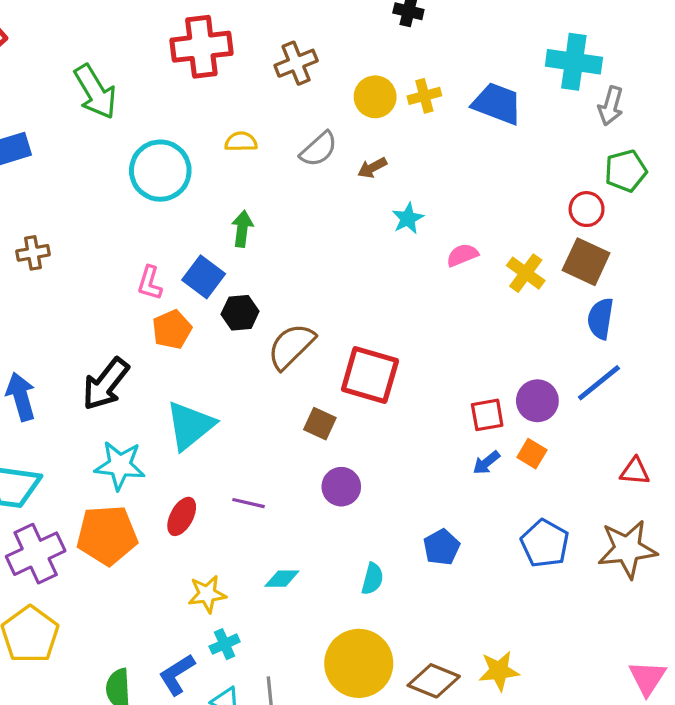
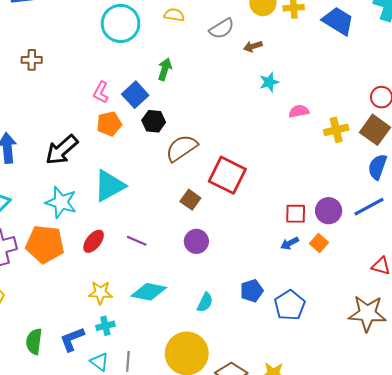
yellow cross: (526, 273) -> (336, 130), turned 30
blue pentagon: (545, 543) -> (290, 305), moved
cyan diamond: (282, 579) -> (149, 292), size x1.6

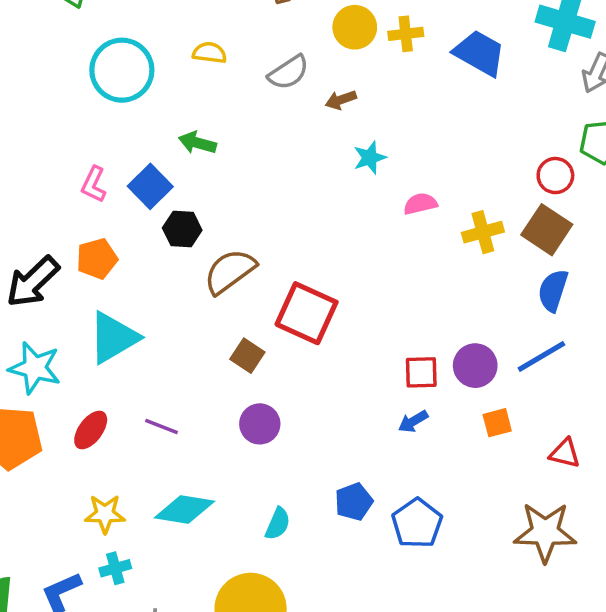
green arrow: (165, 69) -> (197, 143), turned -90
orange pentagon: (109, 124) -> (97, 259), moved
orange square: (319, 243) -> (497, 423), moved, turned 36

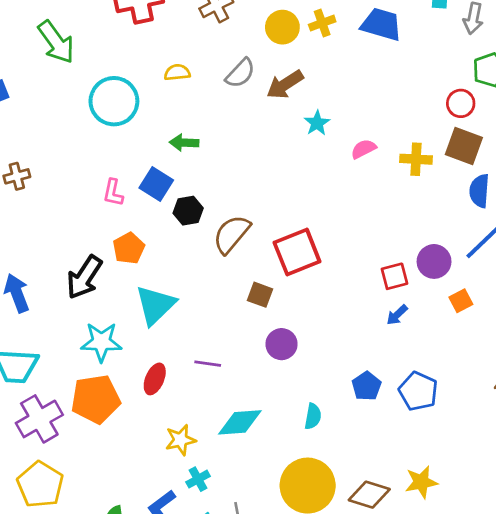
brown arrow: (341, 100) -> (285, 85), size x1.6
yellow cross: (483, 232) -> (416, 159), turned 32
red square: (307, 313) -> (297, 252), turned -33

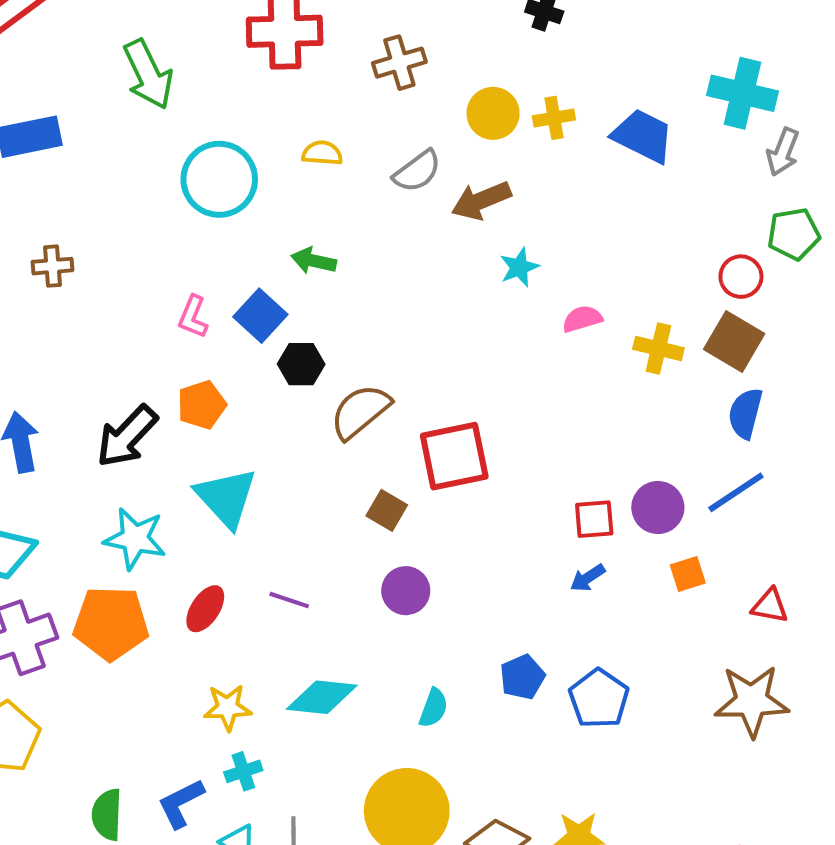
cyan triangle: (155, 305) -> (226, 498), turned -39

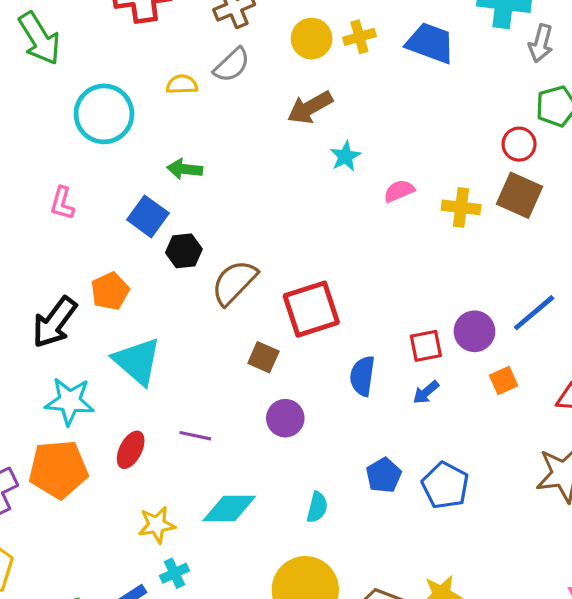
gray semicircle: (417, 171) -> (232, 65), moved
pink L-shape: (193, 317) -> (62, 203), moved
blue semicircle: (745, 413) -> (362, 376), moved

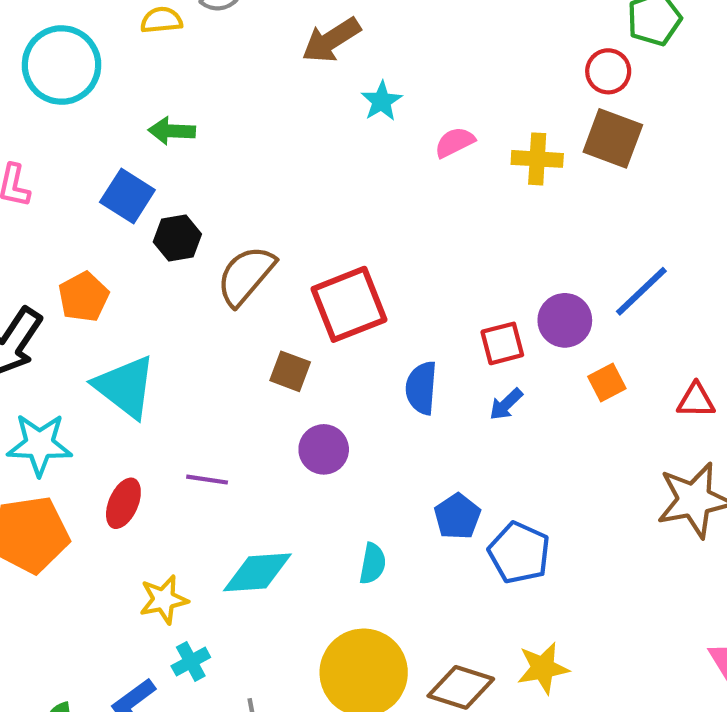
blue pentagon: (445, 485) -> (519, 553), moved

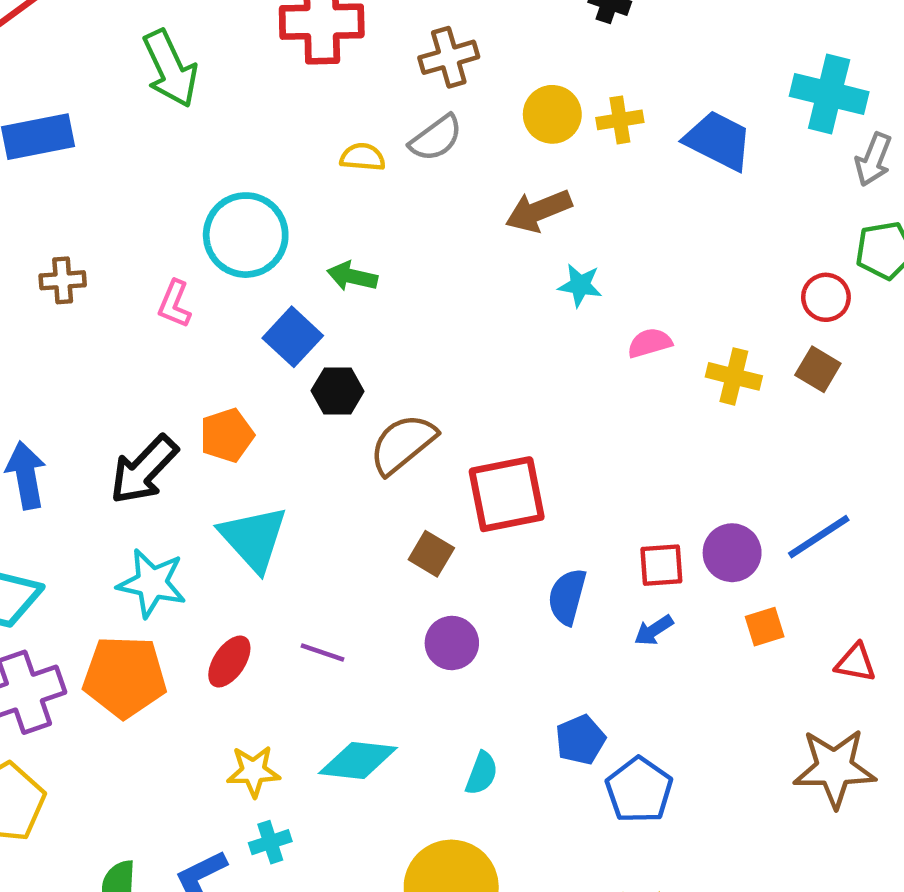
cyan circle: (62, 65) -> (246, 235), moved
cyan star: (382, 101) -> (580, 285), turned 30
brown square: (613, 138) -> (818, 369), size x0.7

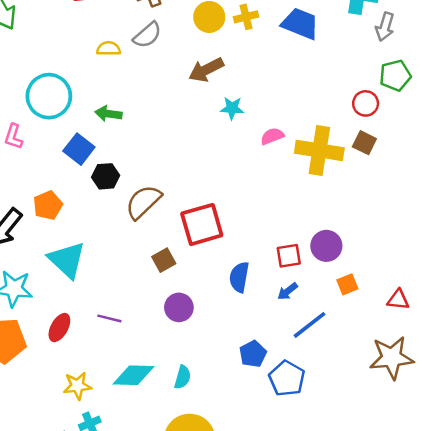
yellow cross: (734, 376) -> (319, 150), size x1.6
blue line: (819, 537) -> (310, 325), moved
brown square: (431, 554) -> (164, 260), turned 35
cyan semicircle: (482, 773) -> (183, 377), moved

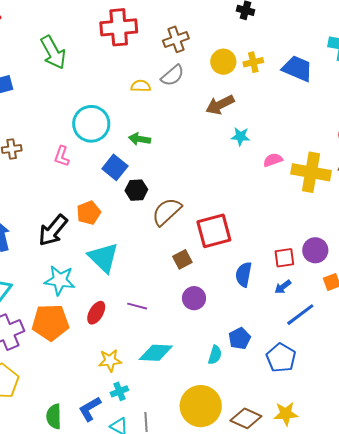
blue pentagon: (253, 354) -> (240, 338), moved
cyan semicircle: (183, 377) -> (215, 355), moved

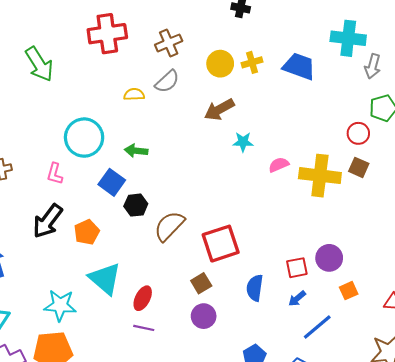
black arrow: (53, 230) -> (48, 221), moved
brown square: (182, 259) -> (201, 283), moved
red ellipse: (96, 313) -> (143, 298), moved

